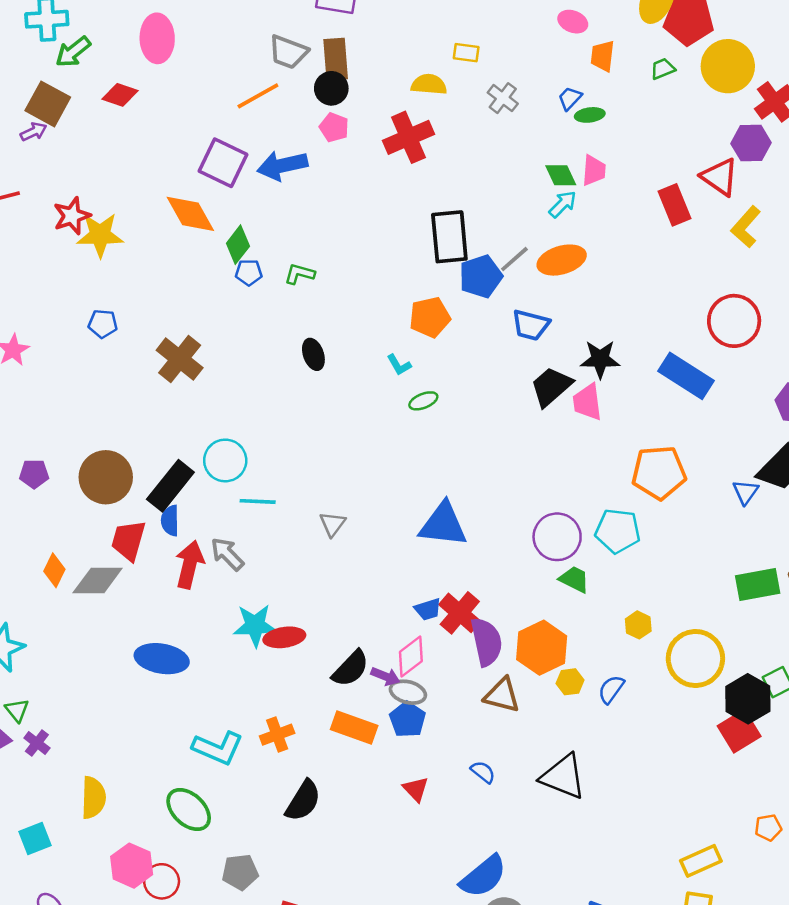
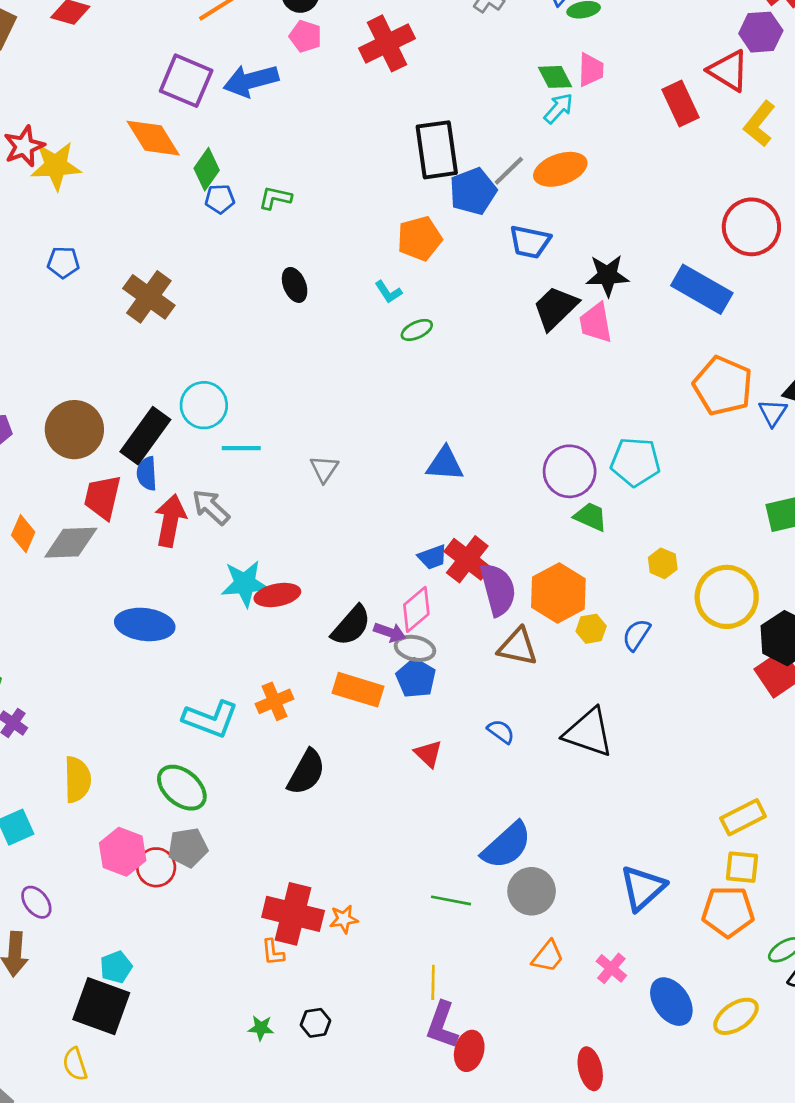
orange pentagon: (659, 473) -> (723, 386), moved, turned 30
blue triangle: (443, 525) -> (445, 464), size x0.7
gray pentagon: (240, 872) -> (188, 848), moved

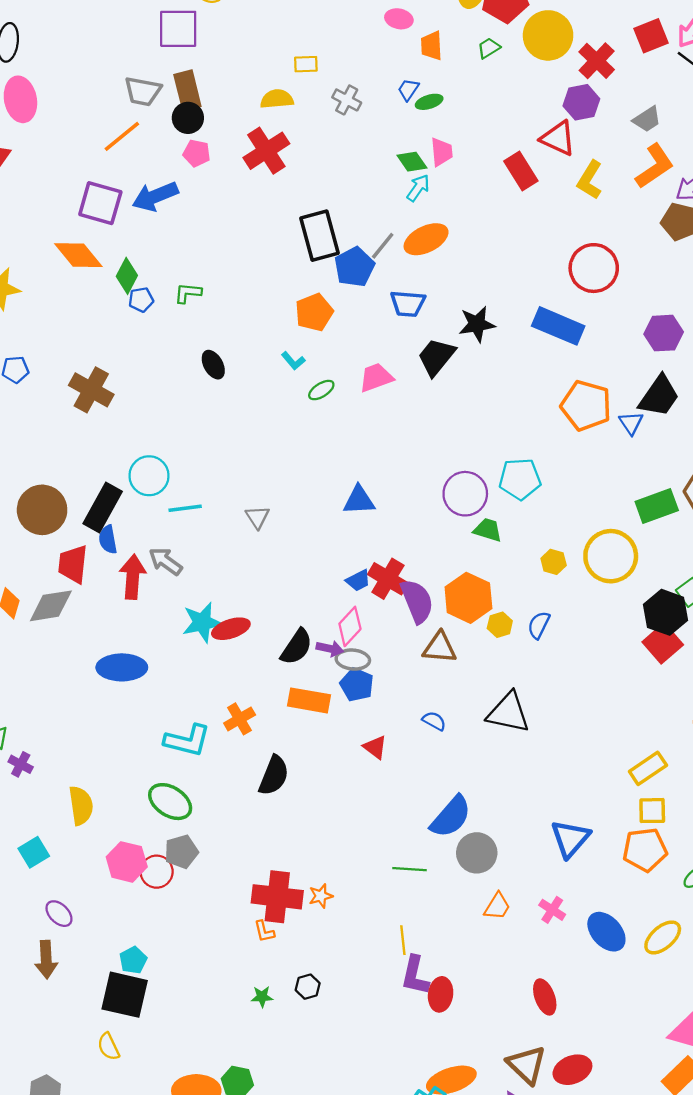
pink trapezoid: (596, 323) -> (376, 378), moved, turned 87
yellow circle: (727, 597) -> (611, 556), moved

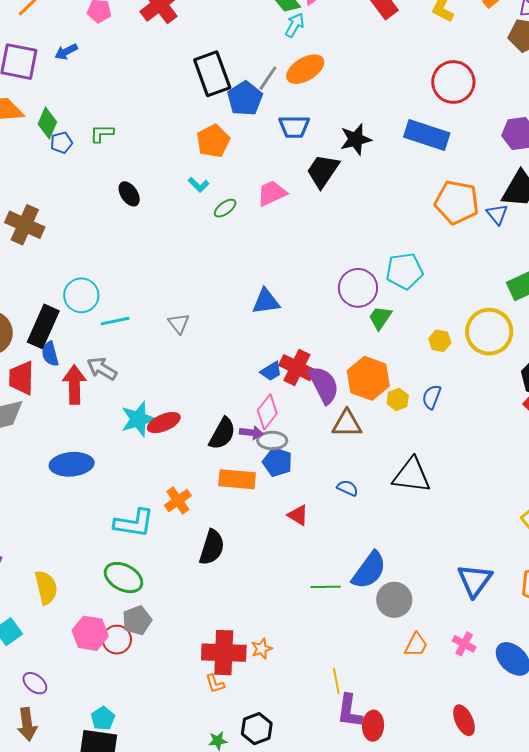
blue arrow: (155, 196) -> (66, 52), size x0.6
green trapezoid: (488, 530) -> (380, 318), turned -68
green line: (410, 869) -> (326, 587), moved
black hexagon: (308, 987) -> (257, 729), size x1.4

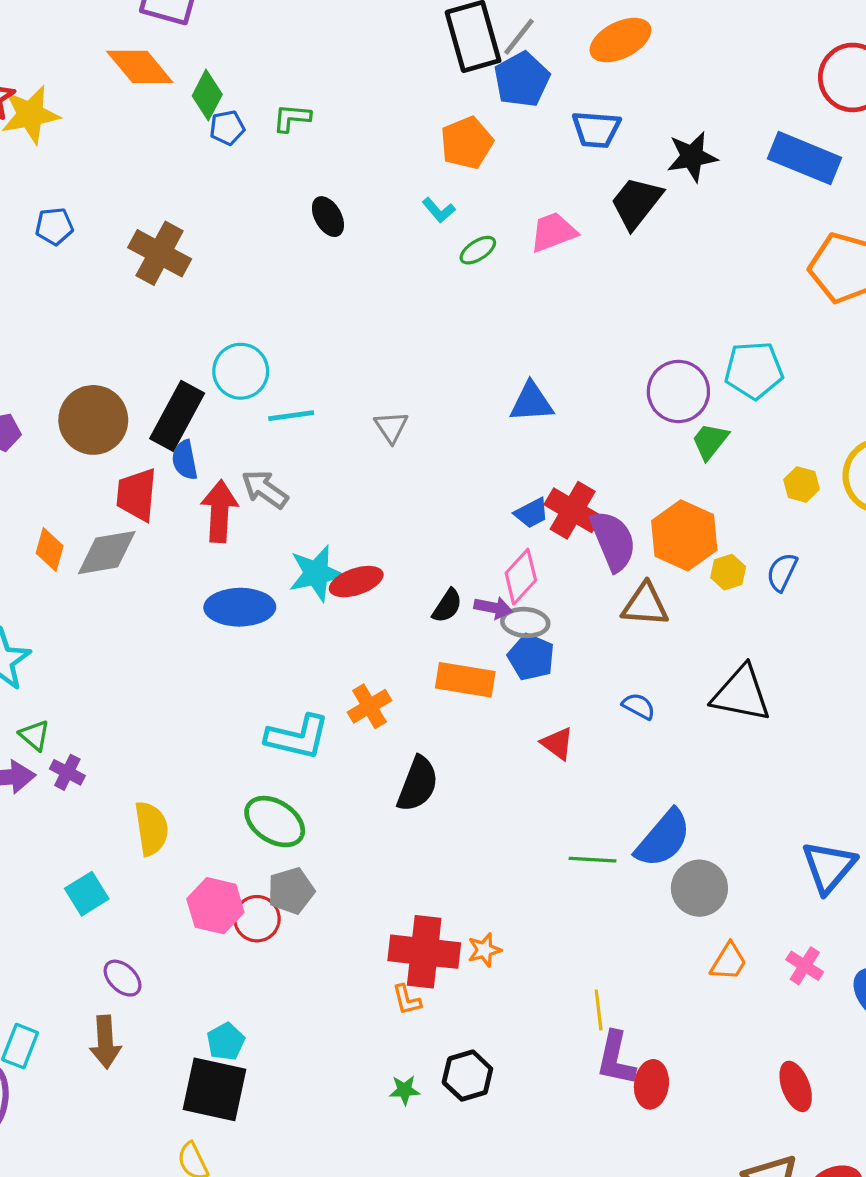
gray line: (268, 78) -> (519, 37), moved
black semicircle: (222, 434) -> (447, 606), size x0.7
blue ellipse: (72, 464) -> (240, 607), moved

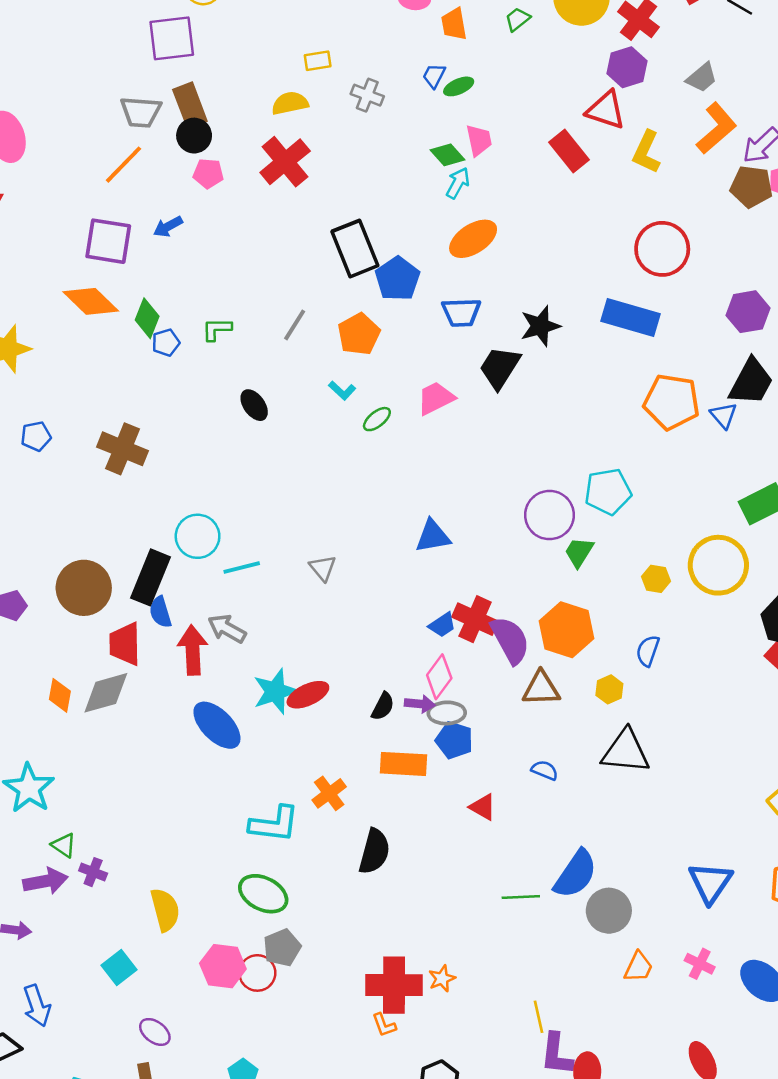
gray line: (519, 37) -> (295, 325), moved
yellow hexagon: (728, 572) -> (609, 689), moved
blue ellipse: (240, 607) -> (217, 725), turned 52

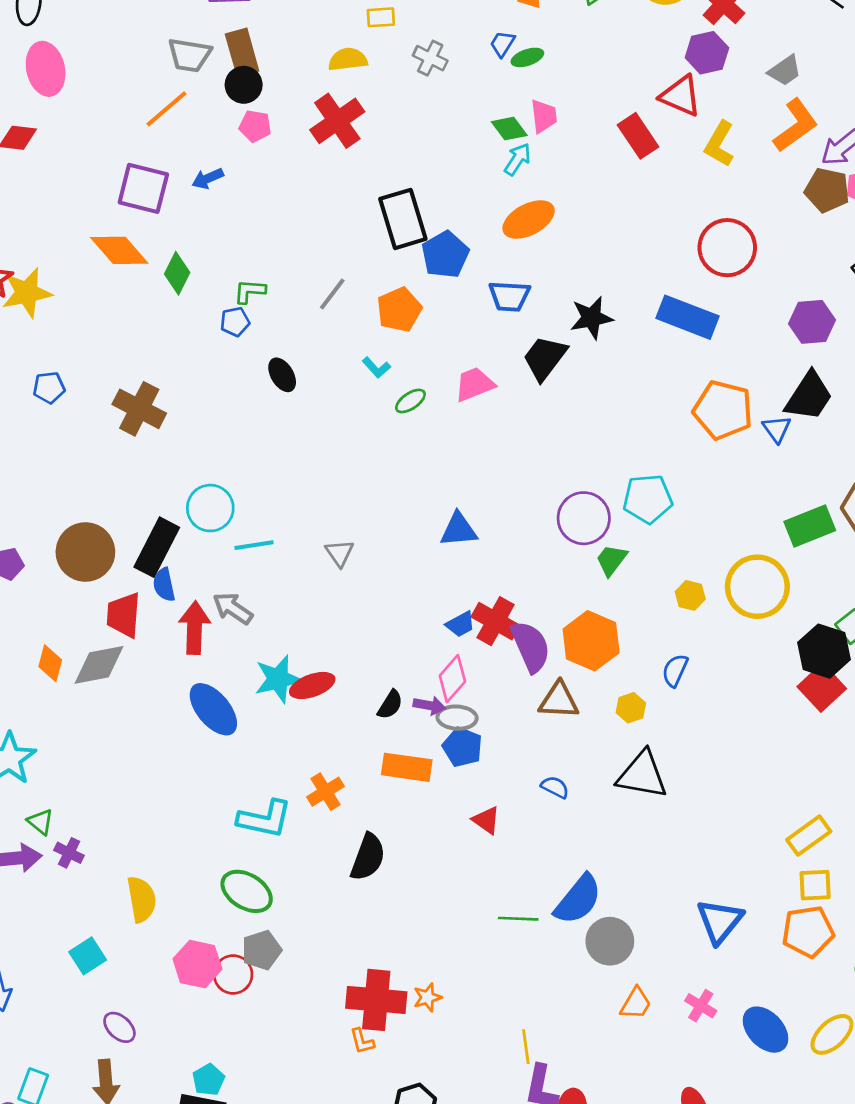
blue pentagon: (166, 343) -> (235, 322), moved

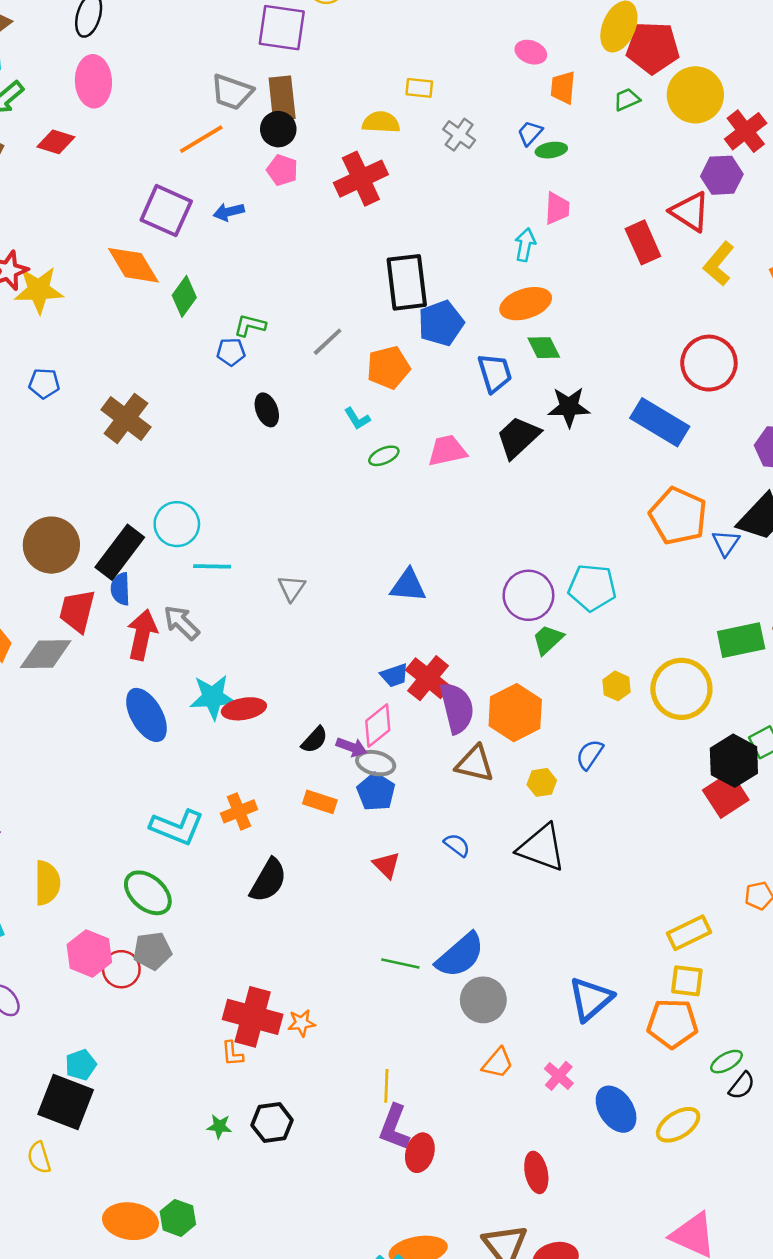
green diamond: (509, 129) -> (544, 348), moved
cyan arrow: (518, 159) -> (525, 245), turned -32
blue trapezoid: (509, 296) -> (495, 373), turned -120
orange rectangle: (407, 767) -> (320, 802), size x0.7

